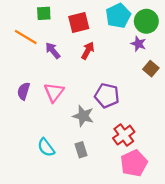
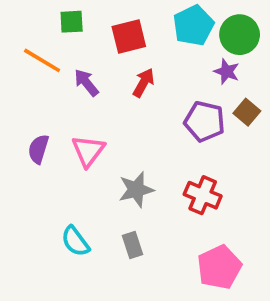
purple pentagon: (107, 96) -> (204, 121), moved
gray star: (83, 116) -> (136, 190), turned -30
red cross: (124, 135) -> (203, 195), moved, turned -30

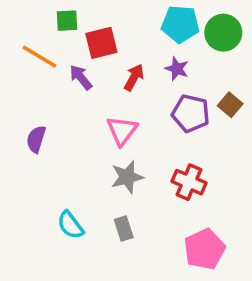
cyan pentagon: (193, 25) -> (180, 24), turned 30
red square: (129, 36) -> (101, 43), moved
purple star: (227, 72) -> (177, 69), moved
pink triangle: (88, 151) -> (122, 131), moved

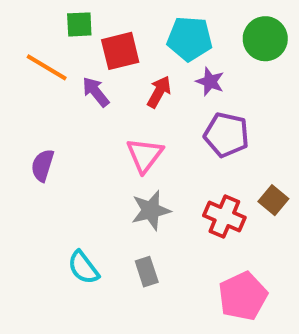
cyan pentagon: (180, 24) -> (190, 39), moved
brown square: (230, 105) -> (273, 200), moved

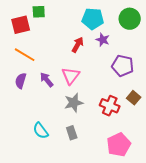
red square: (120, 51) -> (21, 25), moved
orange line: (47, 67) -> (25, 55), moved
purple arrow: (96, 92) -> (47, 80), moved
purple pentagon: (226, 135) -> (123, 66), moved

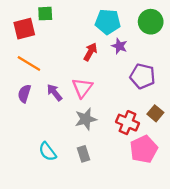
pink pentagon: (119, 145) -> (144, 149), moved

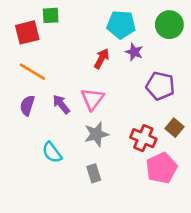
cyan semicircle: (47, 152) -> (52, 152), moved

